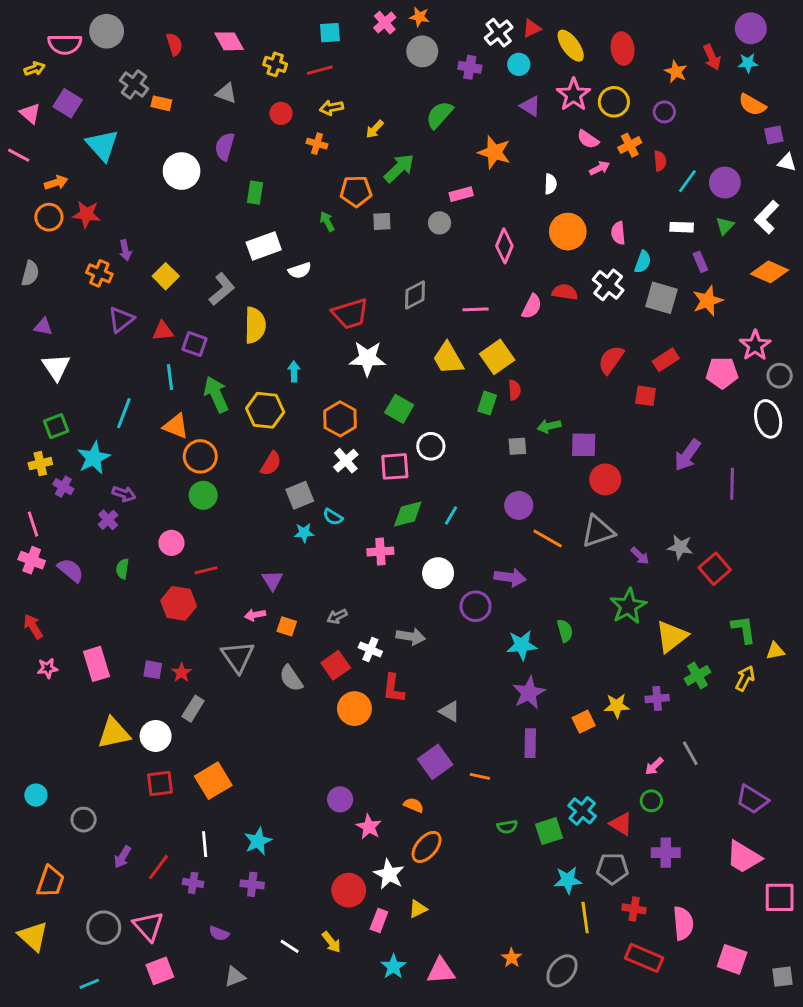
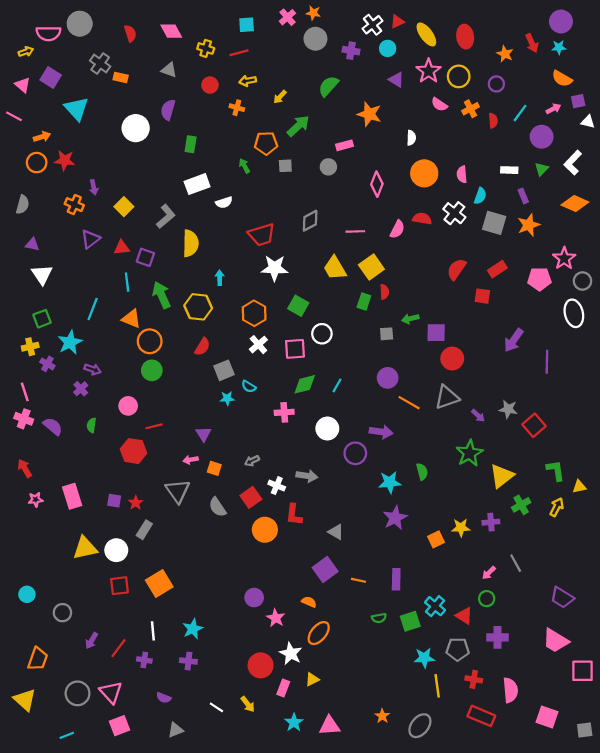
pink arrow: (599, 168) -> (553, 109), moved
cyan line: (687, 181) -> (520, 113), moved
purple rectangle: (530, 743) -> (396, 579), moved

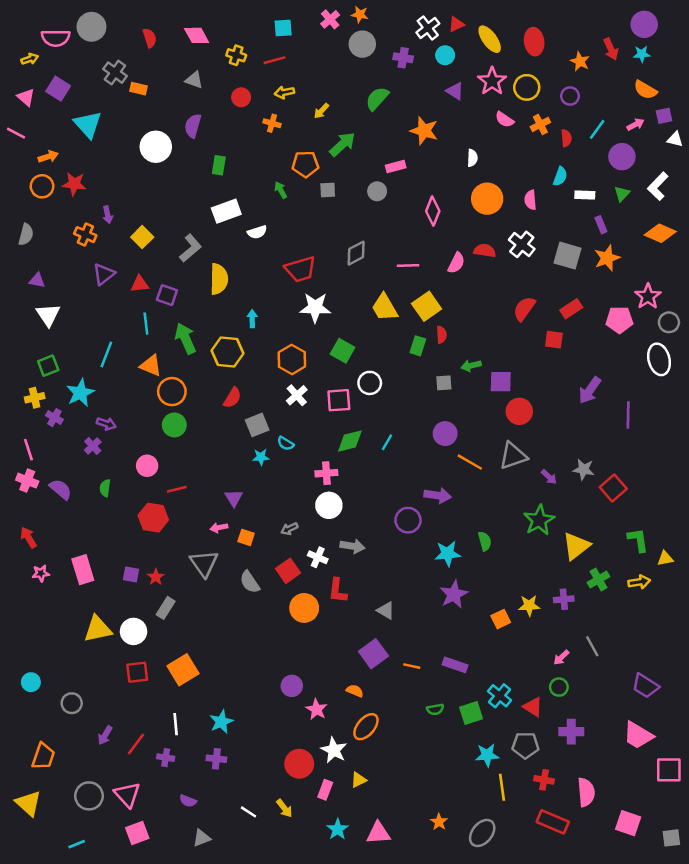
cyan semicircle: (480, 196) -> (560, 176), moved
white circle: (327, 429) -> (329, 505), moved
yellow arrow: (557, 507) -> (639, 582), turned 54
purple rectangle: (396, 579) -> (455, 665), turned -72

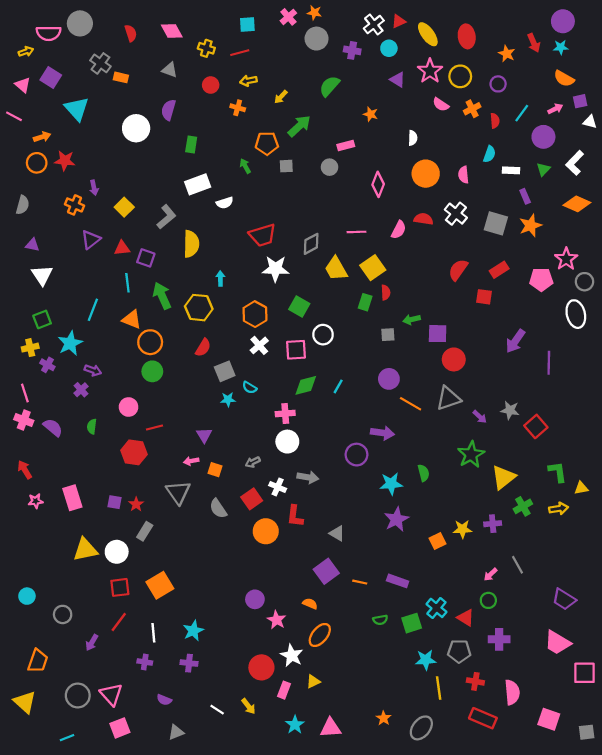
orange star: (424, 131) -> (371, 114), size x0.6
gray diamond: (356, 253) -> (311, 244), moved
red line: (136, 744) -> (119, 622), moved

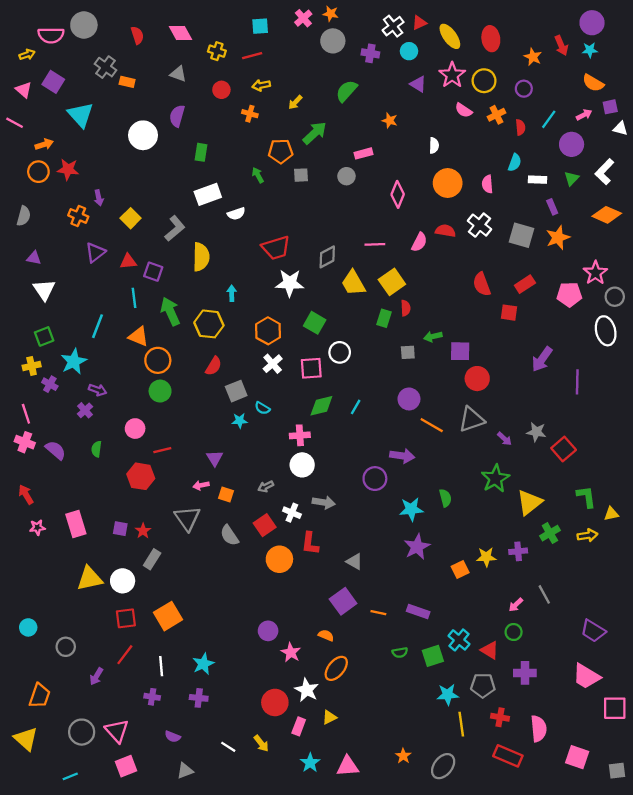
red semicircle: (458, 270) -> (482, 284), turned -55

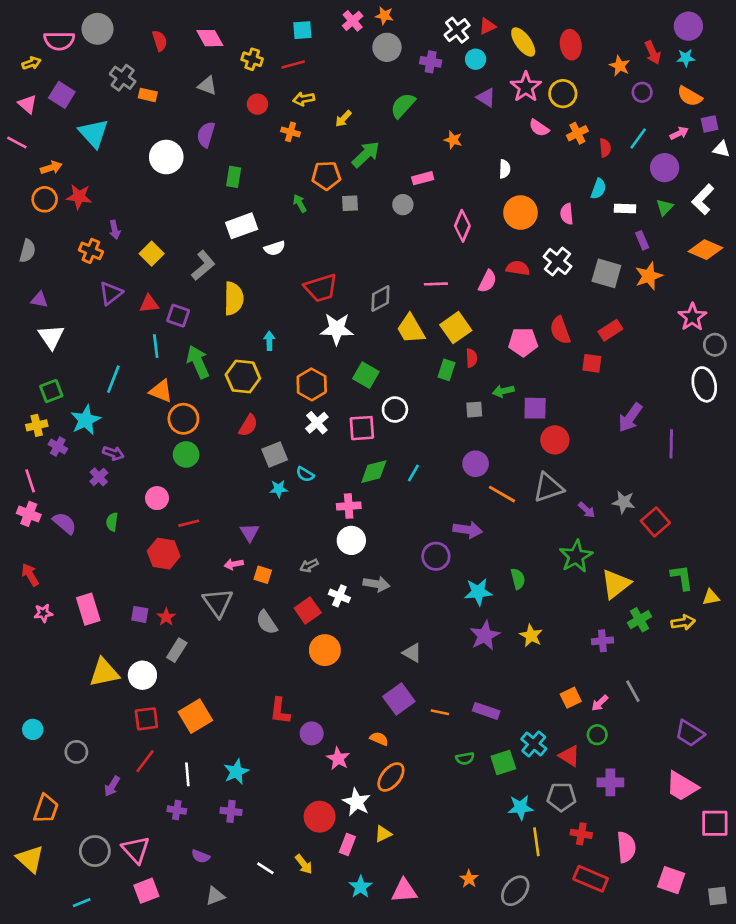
purple circle: (524, 89) -> (642, 92), moved
pink pentagon: (569, 294) -> (523, 342), moved
red L-shape: (310, 543) -> (280, 711), moved
yellow star: (486, 557) -> (531, 636), moved, turned 30
orange square: (460, 569) -> (571, 698), moved

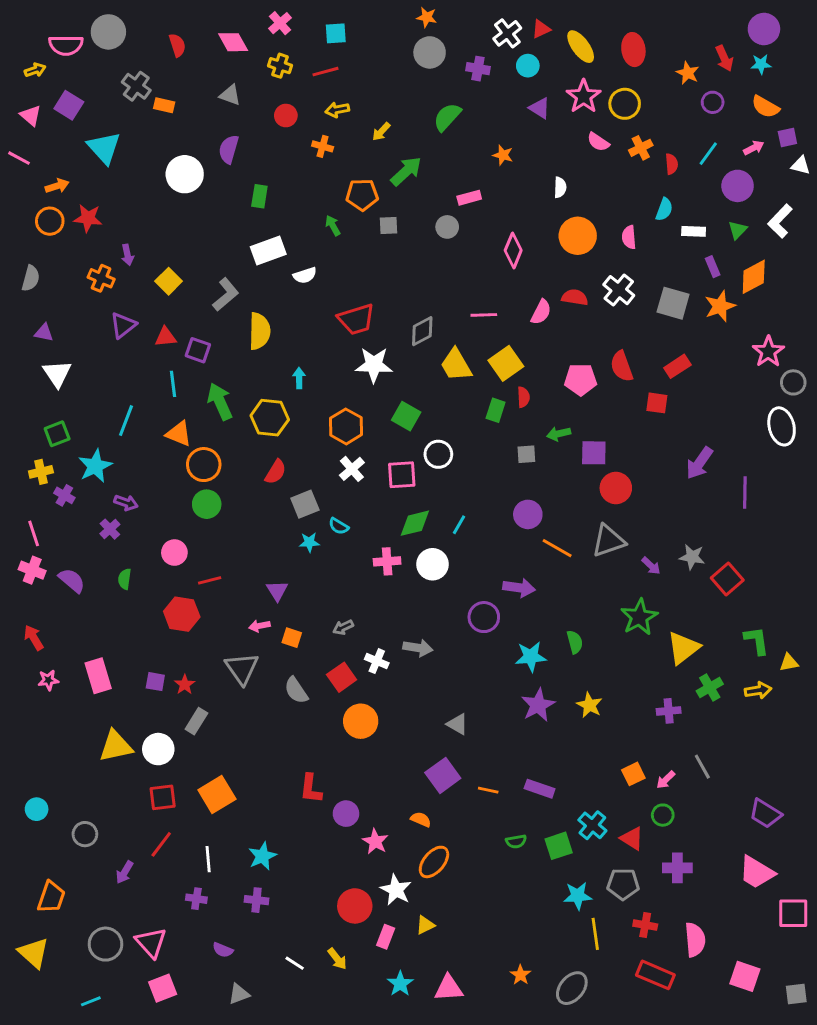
pink cross: (353, 21) -> (280, 23), moved
orange diamond: (706, 250) -> (754, 277), moved, turned -52
white circle: (351, 540) -> (433, 564), moved

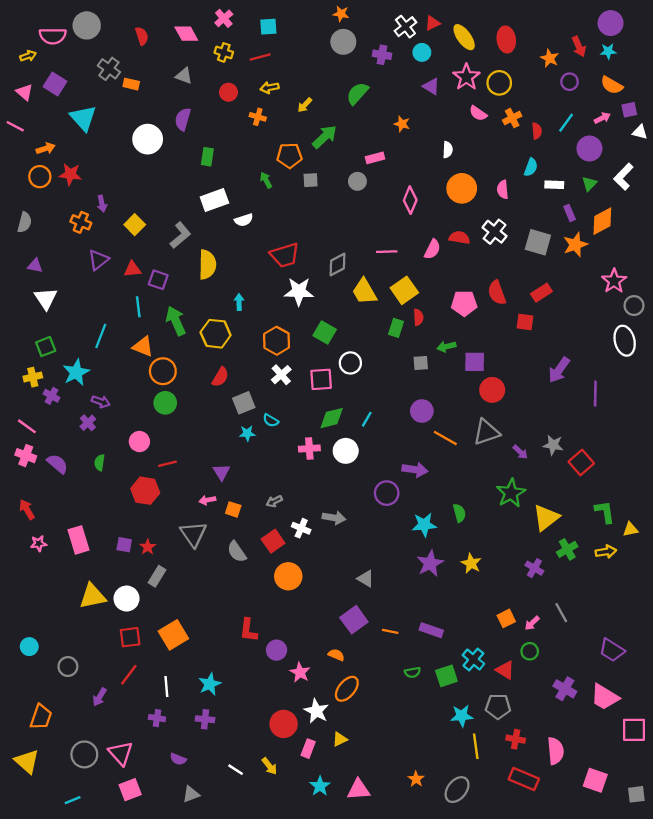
pink line: (34, 533) -> (27, 426), turned -36
purple cross: (669, 711) -> (534, 568), turned 36
purple cross: (677, 868) -> (565, 689), moved, turned 30

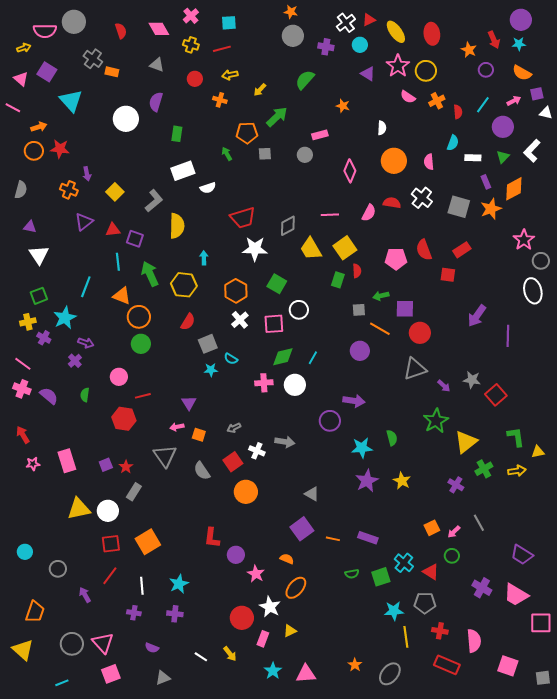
orange line: (445, 438) -> (380, 329), moved
purple square: (124, 545) -> (106, 465), turned -32
purple arrow: (100, 697) -> (85, 595), turned 119

